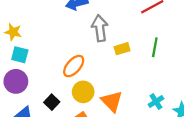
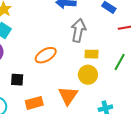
yellow circle: (83, 92) -> (88, 75), moved
black square: (52, 102) -> (17, 80), turned 32

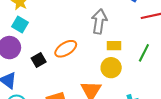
black square: (17, 80) -> (39, 60), moved, turned -32

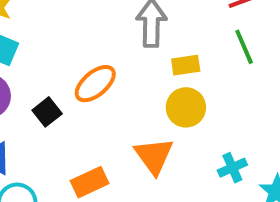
green line: (144, 53) -> (244, 47), moved, turned -42

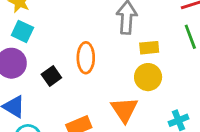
orange ellipse: (95, 84) -> (86, 58), turned -52

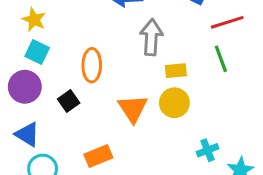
orange ellipse: (86, 58) -> (92, 65), moved
orange triangle: (124, 110) -> (133, 108), moved

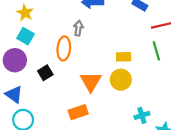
gray arrow: (151, 37) -> (78, 28), moved, size x0.6
orange rectangle: (98, 156) -> (78, 112), moved

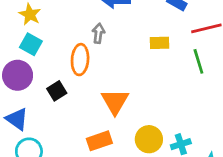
yellow rectangle: (124, 57) -> (160, 43), moved
yellow circle: (121, 80) -> (149, 139), moved

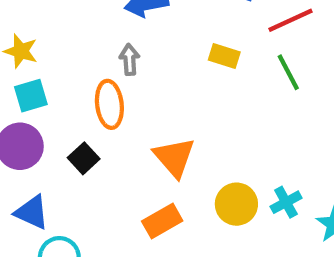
yellow rectangle: (160, 43) -> (224, 56), turned 30
cyan square: (31, 44) -> (31, 96), turned -35

